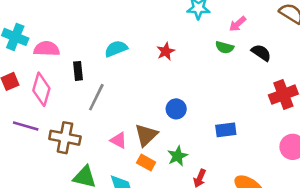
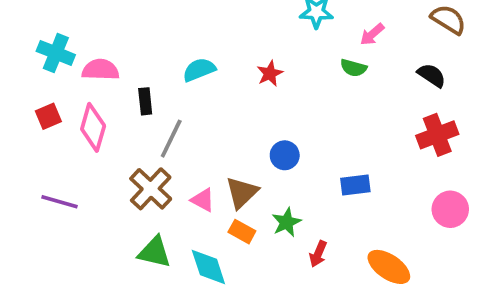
black semicircle: (261, 53) -> (432, 75), moved
purple line: (26, 126) -> (60, 202), moved
brown cross: (65, 138) -> (151, 189), moved, turned 32

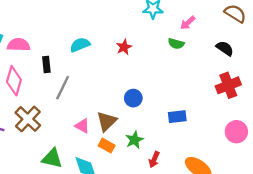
brown cross: (151, 189) -> (28, 119), moved

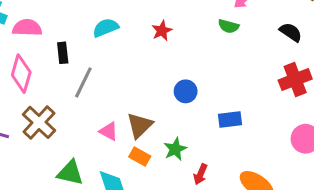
blue circle: (133, 98) -> (186, 91), moved

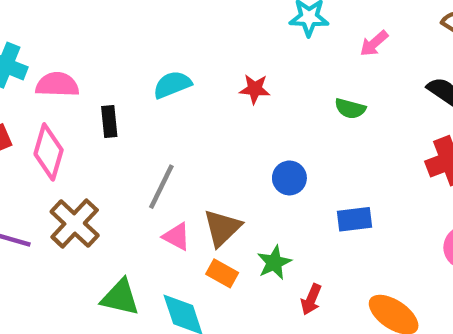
green semicircle: (229, 26) -> (350, 109), moved
red star: (162, 31) -> (255, 89), turned 30
gray line: (83, 82) -> (161, 187), moved

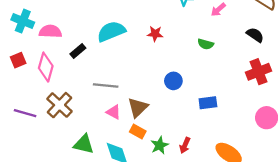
cyan semicircle: (172, 85) -> (111, 31), size x1.4
black rectangle: (109, 122) -> (78, 51), turned 56
gray line: (161, 187) -> (106, 85), turned 70
green star: (274, 263) -> (160, 145), moved

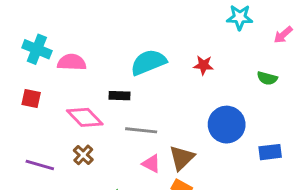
black rectangle: (78, 51) -> (119, 96), moved, turned 42
red square: (18, 60) -> (31, 98), turned 35
pink diamond: (46, 67) -> (85, 117), moved, turned -60
blue circle: (173, 81) -> (227, 125), size x1.6
brown cross: (60, 105) -> (83, 155), size x0.6

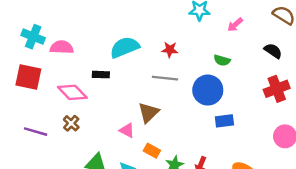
red square: (31, 98) -> (28, 77), size x1.6
blue circle: (227, 125) -> (208, 90), moved
gray line: (141, 130) -> (165, 78), moved
brown triangle: (182, 158) -> (148, 113), moved

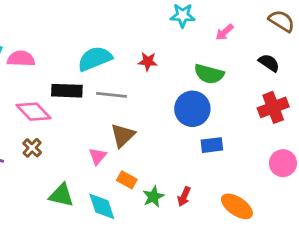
green semicircle: (222, 60) -> (209, 74), size x1.5
black rectangle: (101, 75) -> (67, 91), size x1.5
gray line: (165, 78) -> (112, 95), moved
pink triangle: (127, 130) -> (98, 156), turned 42

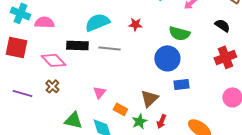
brown triangle: (123, 135) -> (149, 98), moved

